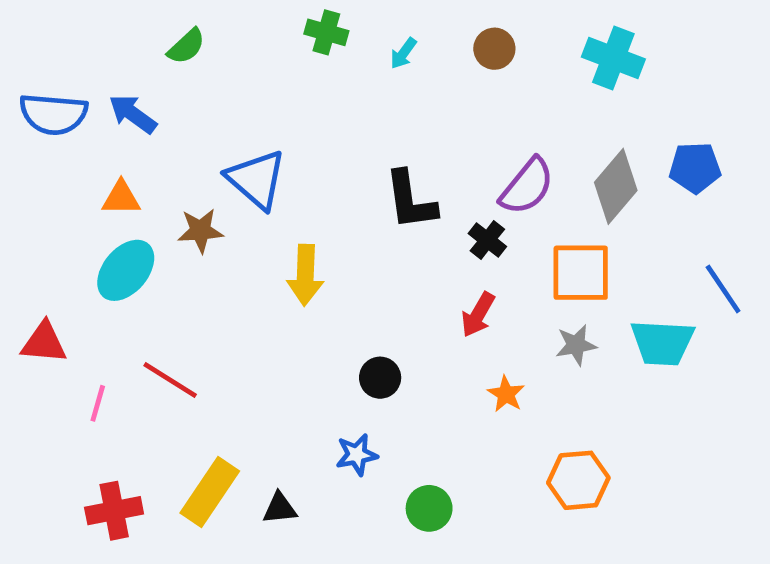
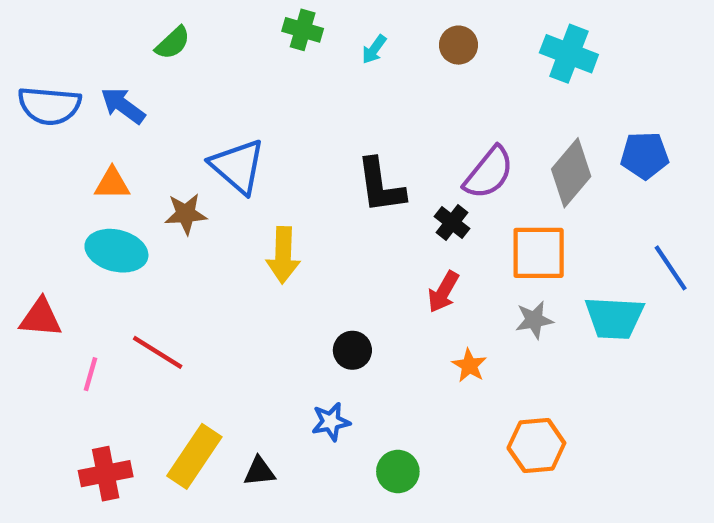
cyan ellipse: (126, 270) -> (116, 251), turned 64

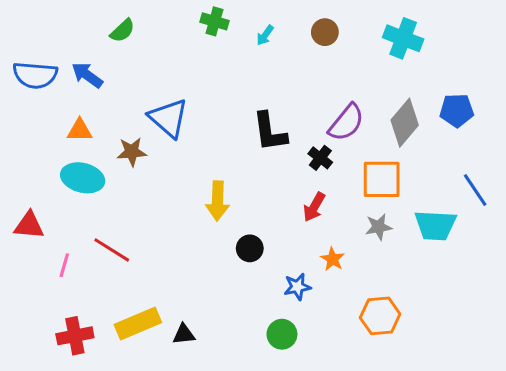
yellow arrow: (283, 255) -> (218, 201), moved
blue star: (331, 422) -> (297, 287), moved
yellow rectangle: (194, 456) -> (138, 324), turned 33

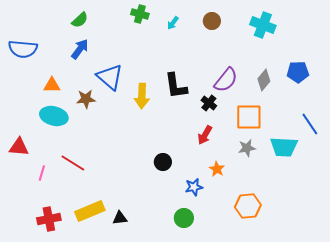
blue arrow: (87, 75) -> (80, 49), moved, turned 90
gray diamond: (405, 123) -> (264, 80), size x0.7
yellow arrow: (218, 201) -> (142, 96), moved

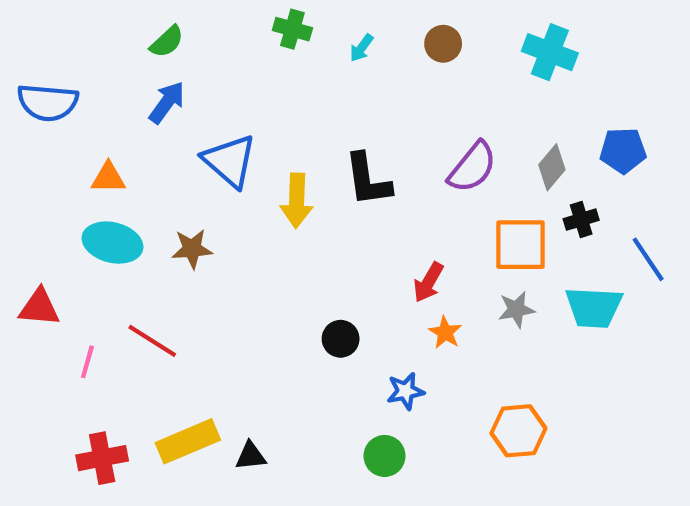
brown star: (86, 99) -> (192, 249), moved
black cross: (209, 103) -> (581, 220), moved, turned 35
orange star: (217, 169) -> (445, 333), moved

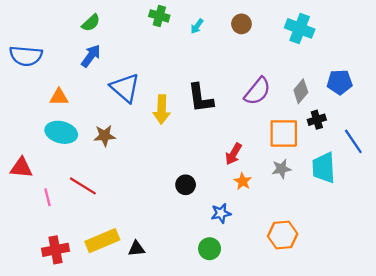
cyan trapezoid: (594, 307) -> (324, 168), turned 84
pink line: (87, 362) -> (48, 197), turned -30

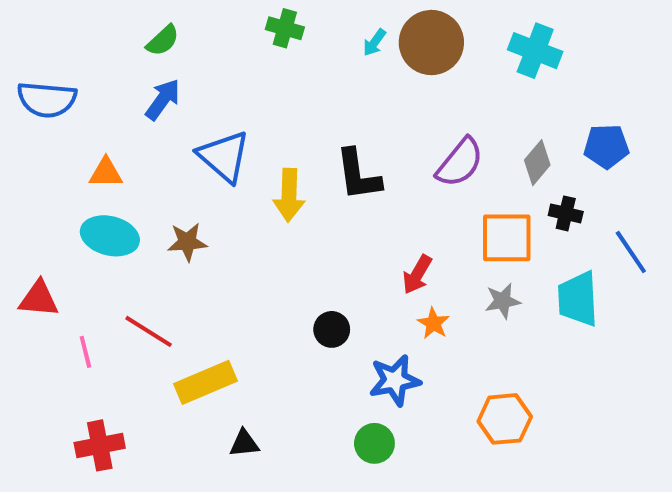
brown circle: (241, 24) -> (431, 43), size x1.8
cyan arrow: (197, 26) -> (374, 43), moved
black cross: (317, 120) -> (566, 213), turned 30
blue star: (221, 213) -> (395, 380), size x1.4
yellow rectangle: (102, 241) -> (206, 382), moved

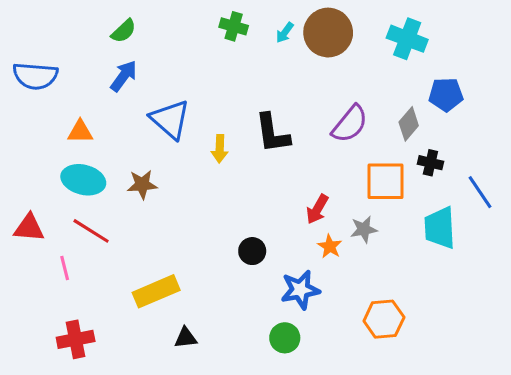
green cross: (285, 28) -> (234, 26), moved
blue pentagon: (606, 146) -> (446, 95), moved
yellow arrow: (289, 195) -> (220, 149), size x0.7
gray star: (503, 301) -> (364, 229), moved
red line: (149, 331) -> (91, 231), moved

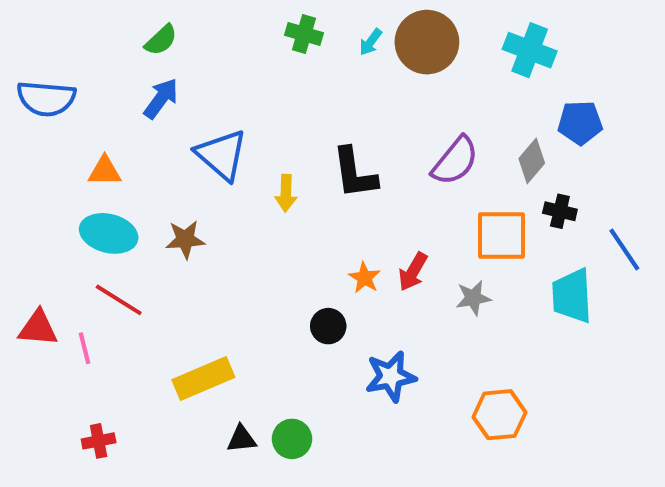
red triangle: (29, 228) -> (38, 328), moved
orange star: (330, 246) -> (364, 278), moved
green circle: (285, 338) -> (292, 439), moved
red cross: (76, 339) -> (99, 441), size x0.7

